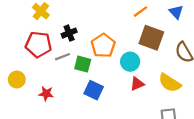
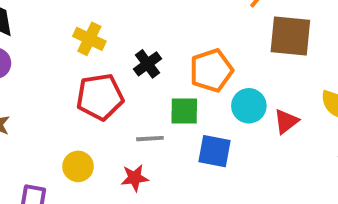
orange pentagon: (103, 46) -> (211, 71), turned 30
gray line: (62, 57) -> (150, 139), moved, turned 32
cyan circle: (130, 62) -> (249, 106), moved

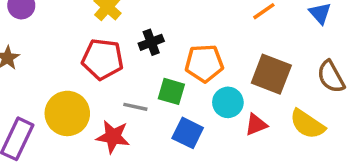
brown square: (290, 36) -> (271, 74), moved
yellow circle: (78, 166) -> (67, 113), size x1.6
red star: (135, 178) -> (113, 137), size x1.4

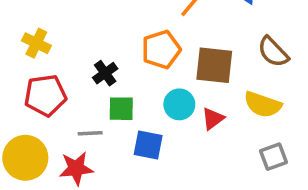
black cross: (151, 42) -> (105, 73), moved
orange pentagon: (204, 63) -> (161, 50), moved

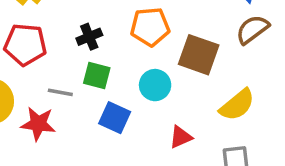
brown semicircle: (273, 52) -> (252, 29), moved, turned 84
yellow semicircle: (263, 104) -> (237, 105), turned -72
red triangle: (213, 119) -> (181, 137), moved

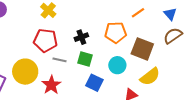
gray line: (60, 92) -> (59, 60), moved
yellow semicircle: (237, 105) -> (150, 77), moved
red star: (38, 124) -> (51, 85), turned 30

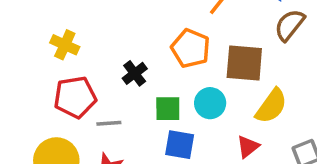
orange pentagon: (116, 32) -> (191, 48), turned -30
green square: (85, 59) -> (168, 109), moved

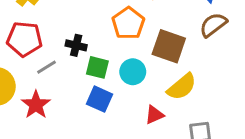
black cross: (135, 73) -> (76, 45), moved, turned 36
gray line: (109, 123) -> (47, 67), turned -42

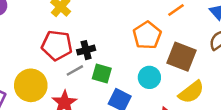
black cross: (76, 45) -> (86, 50), moved, turned -30
green square: (97, 67) -> (102, 74), moved

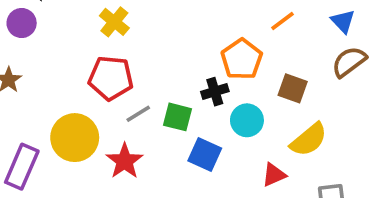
black cross: (86, 50) -> (215, 92), moved
brown square: (181, 57) -> (293, 88), size x0.7

